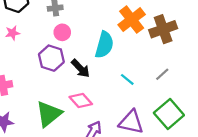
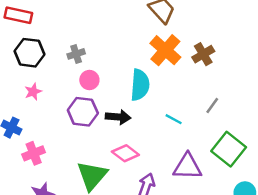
brown cross: (163, 29) -> (203, 54), size x0.7
black arrow: (81, 68) -> (118, 117), turned -30

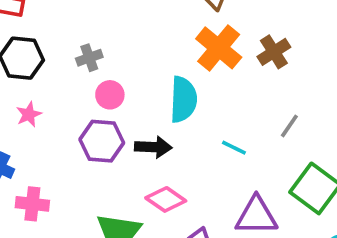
pink cross: (34, 153) -> (32, 204), turned 30

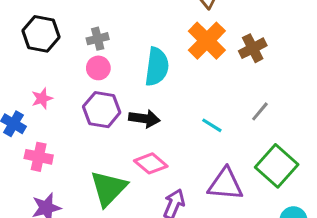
pink circle: (110, 95) -> (98, 68), moved
cyan semicircle: (183, 99) -> (157, 67), moved
pink star: (29, 114) -> (42, 98), moved

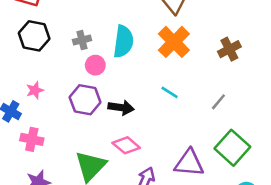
brown cross: (253, 48) -> (229, 49), moved
cyan semicircle: (157, 67) -> (123, 42), moved
pink circle: (98, 68) -> (95, 65), moved
cyan line: (212, 125) -> (170, 92), moved

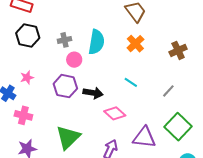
orange cross: (174, 42) -> (135, 44), size x0.7
pink diamond: (126, 145) -> (115, 113), moved

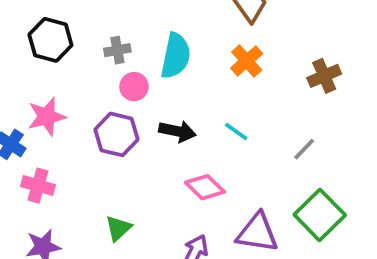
pink star: (27, 78) -> (47, 117), size x1.5
black arrow: (93, 93) -> (177, 131), moved
green triangle: (68, 137) -> (118, 228), size x0.6

